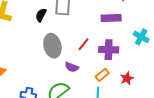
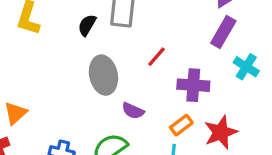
purple rectangle: (111, 18) -> (223, 32), moved, turned -60
red line: (84, 44) -> (156, 57), moved
red star: (127, 78) -> (221, 132), size x1.5

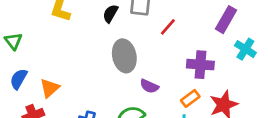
red line: (156, 57) -> (168, 27), moved

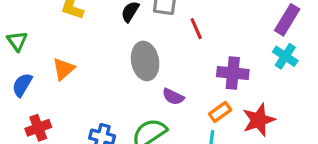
purple rectangle: (226, 20) -> (287, 20), moved
red line: (168, 27) -> (196, 29), turned -66
orange triangle: (50, 88) -> (64, 69), moved

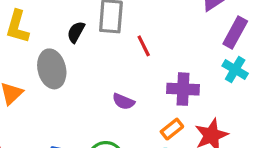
gray ellipse: (145, 61) -> (52, 69), moved
purple semicircle: (173, 97) -> (123, 102), moved

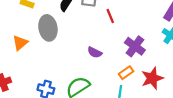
purple cross: (183, 89) -> (135, 46), turned 30

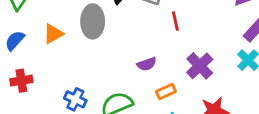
purple semicircle: (95, 52) -> (147, 64), turned -56
orange rectangle: (126, 73) -> (166, 91), moved

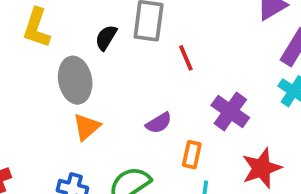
orange triangle: (53, 34) -> (87, 127), moved
orange rectangle: (166, 91) -> (192, 155), turned -42

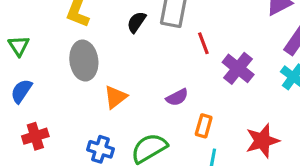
gray ellipse: (75, 80) -> (84, 61), moved
purple cross: (230, 112) -> (238, 68), moved

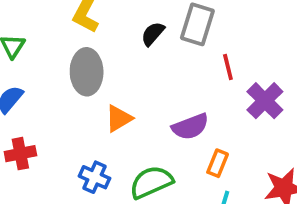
purple semicircle: (177, 97) -> (190, 127), size x1.4

